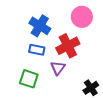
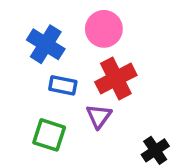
pink circle: (82, 17) -> (104, 29), moved
blue cross: (40, 26) -> (46, 44), moved

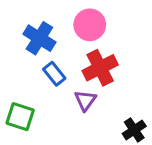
blue rectangle: (63, 85) -> (54, 74), turned 40
green square: (49, 135) -> (20, 117), moved

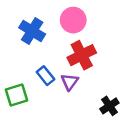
blue rectangle: (54, 74) -> (45, 76), moved
green square: (20, 117) -> (16, 95), turned -35

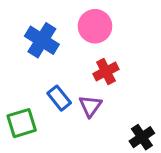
red cross: (82, 55) -> (106, 72), size x0.7

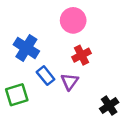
blue cross: (42, 40) -> (26, 48), moved

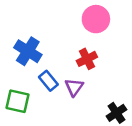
pink circle: (73, 20) -> (96, 19), moved
green square: (17, 95) -> (18, 101), turned 30

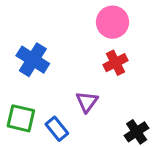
red cross: (87, 59) -> (116, 63), moved
blue rectangle: (48, 81) -> (57, 129), moved

